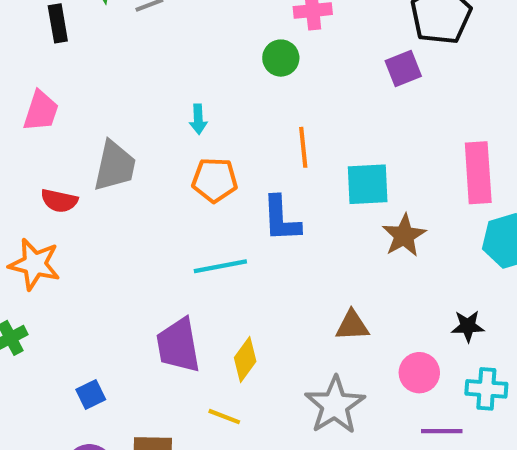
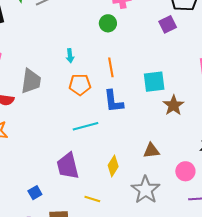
orange line: (303, 147) -> (111, 67), moved
yellow diamond: (245, 359) -> (113, 166), moved
blue square: (91, 395) -> (35, 193), moved

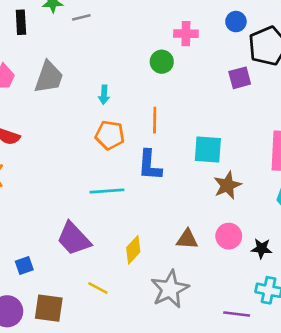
gray trapezoid: (31, 81) -> (49, 77), moved
purple trapezoid: (68, 166) -> (74, 239), turned -40
pink circle: (185, 171) -> (229, 236), moved

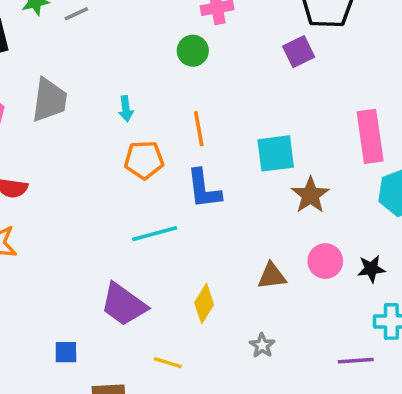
blue square: (24, 265) -> (66, 352), turned 30
gray star: (170, 289) -> (262, 345), size x0.5

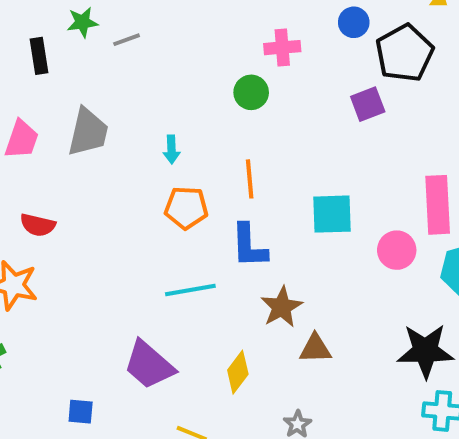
brown star: (310, 195) -> (282, 307), moved
pink circle: (325, 261) -> (397, 250), moved
black star: (371, 269) -> (425, 351), size x1.8

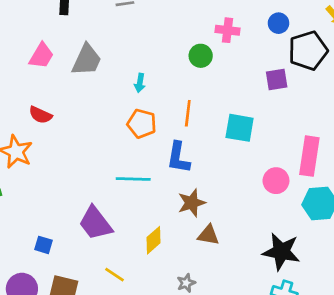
cyan square: (332, 214) -> (240, 128), moved

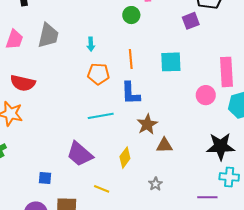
red semicircle: (40, 115) -> (23, 83), size x1.4

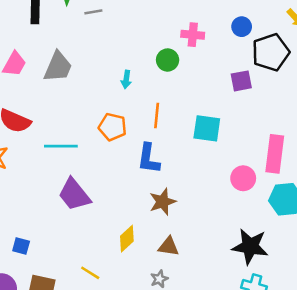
cyan arrow: (91, 44) -> (126, 79), moved
cyan line: (101, 116) -> (61, 146), moved
brown triangle: (164, 145) -> (169, 246), moved
purple trapezoid: (80, 154) -> (74, 194), moved

